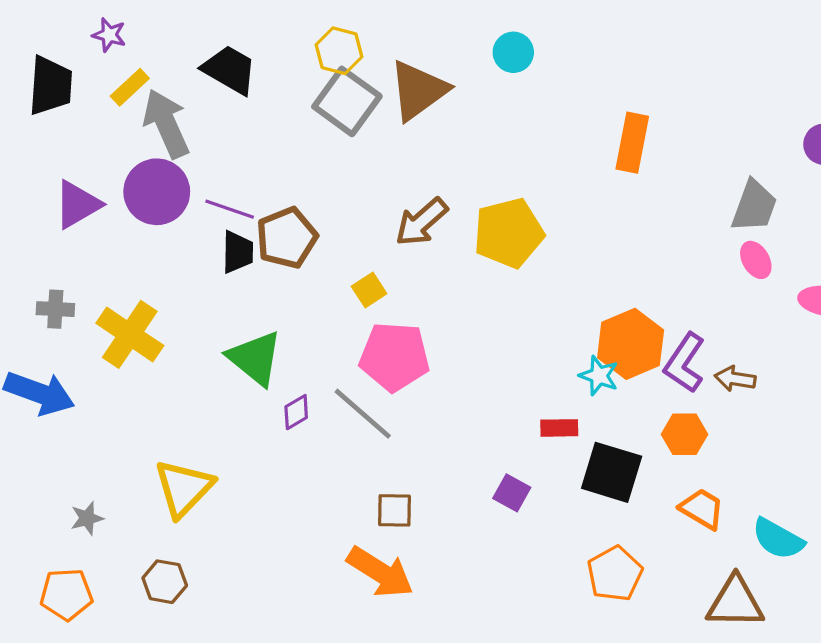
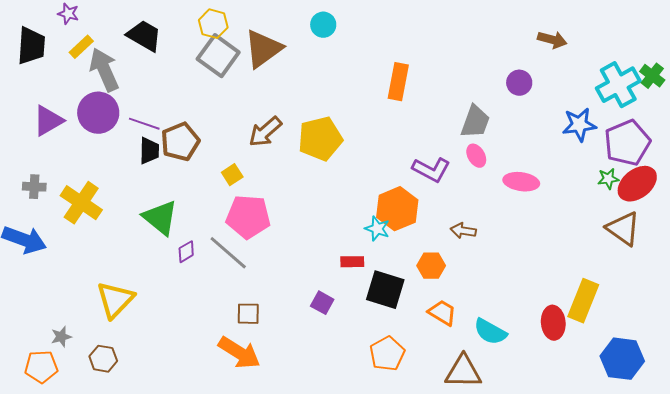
purple L-shape: (684, 363) -> (431, 170), moved, turned -96
gray star: (87, 518) -> (61, 337), moved

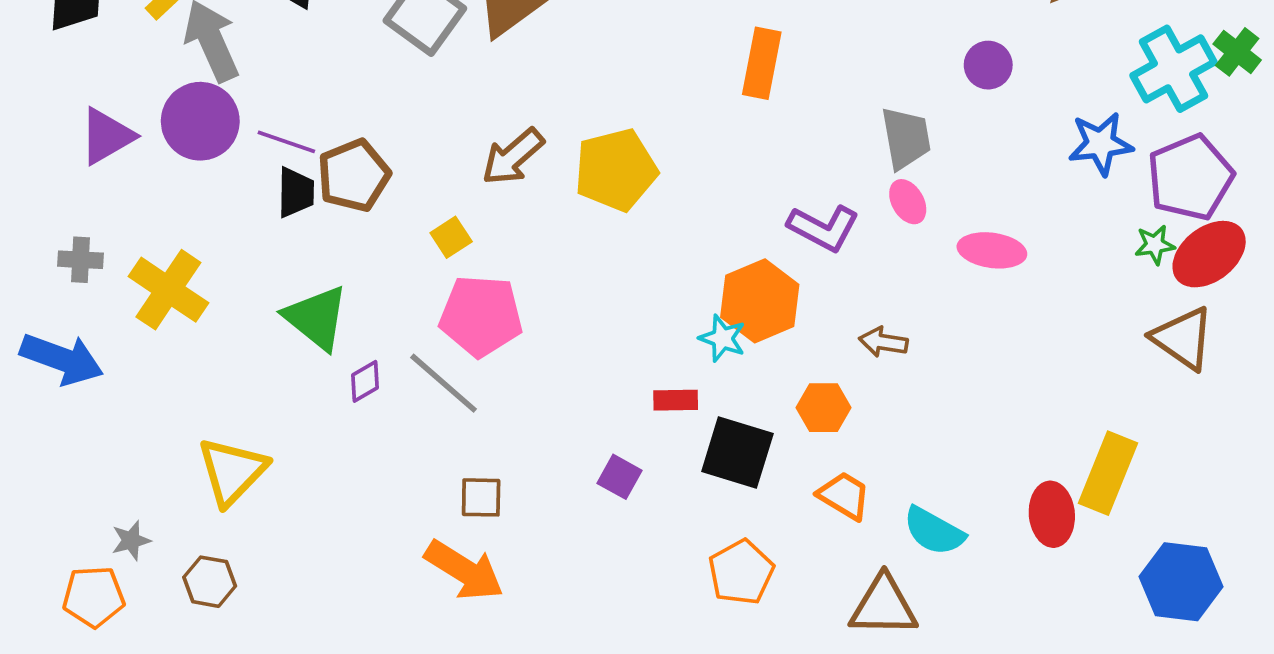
gray trapezoid: (475, 122) -> (906, 138), turned -30

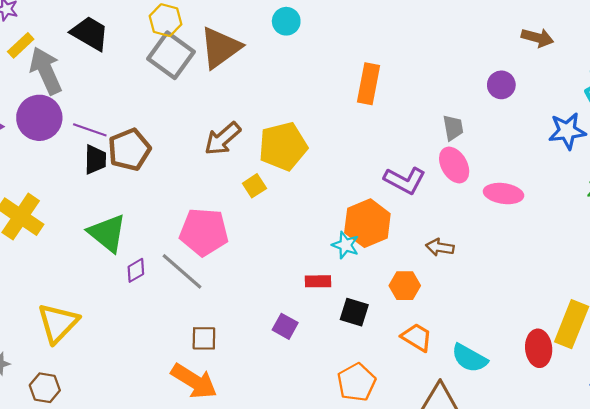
gray trapezoid: (906, 138) -> (453, 128), size x0.7
pink ellipse: (908, 202) -> (454, 165), size x1.4
yellow square: (451, 237) -> (254, 186), moved
black square: (737, 452) -> (354, 312), size x0.7

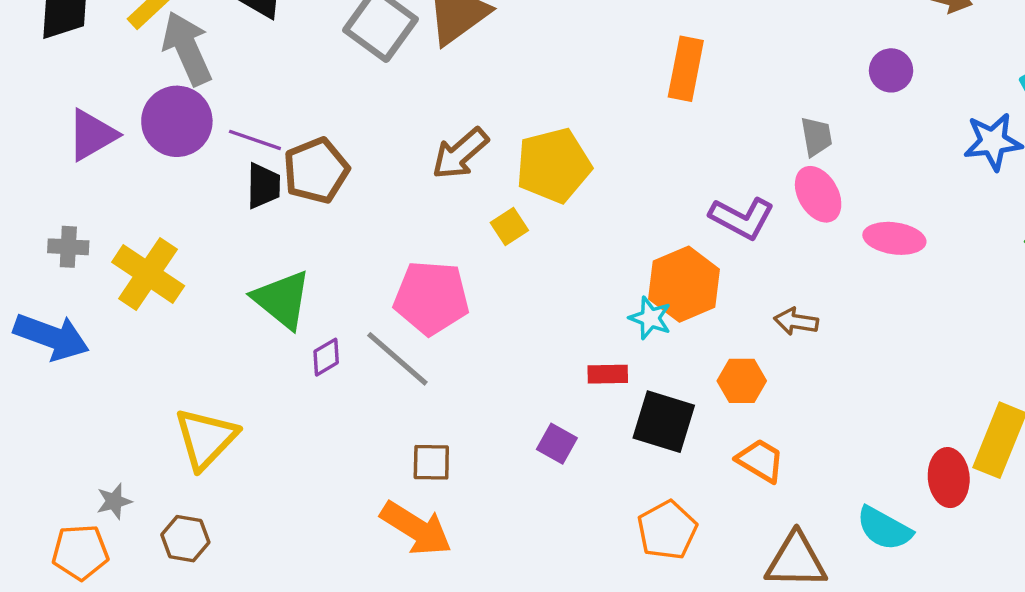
black square: (354, 312) -> (664, 422), size x1.4
cyan semicircle: (469, 358) -> (884, 528), moved

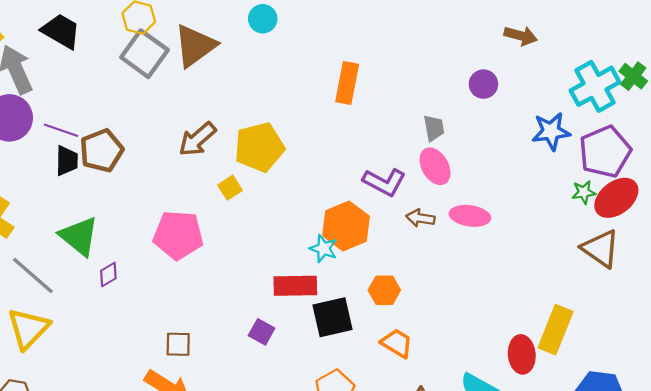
pink ellipse: (894, 238) -> (470, 216), moved
brown arrow: (796, 321) -> (420, 218), moved
gray line: (397, 359) -> (33, 276), moved
red rectangle: (608, 374) -> (295, 286), size x1.6
black square: (664, 422) -> (333, 317), turned -30

